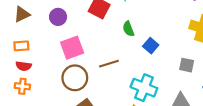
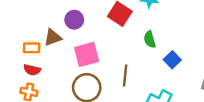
brown triangle: (22, 14) -> (53, 37), moved
brown line: (109, 64) -> (125, 75), turned -72

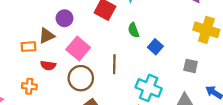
pink square: (87, 54) -> (78, 48), turned -30
red semicircle: (32, 70) -> (48, 65), moved

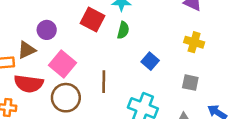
green semicircle: (134, 30) -> (123, 30), moved, turned -144
yellow cross: (206, 30) -> (194, 42), moved, size x0.7
red semicircle: (48, 65) -> (29, 84), size x1.6

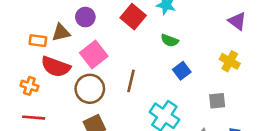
green semicircle: (123, 30) -> (170, 40), moved, turned 84
gray square: (190, 83) -> (217, 101), turned -30

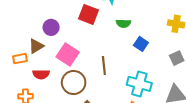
red semicircle: (56, 67) -> (41, 74), size x0.7

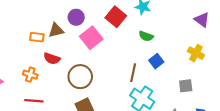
pink square: (68, 55) -> (91, 38), moved
brown line: (104, 65) -> (133, 73), moved

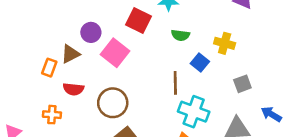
orange rectangle: (37, 37) -> (49, 68), turned -64
yellow cross: (196, 53) -> (225, 43), moved

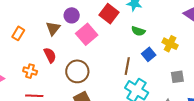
brown triangle: (70, 54) -> (53, 28), turned -35
orange rectangle: (49, 68) -> (18, 33), moved
red semicircle: (73, 89) -> (50, 55), turned -133

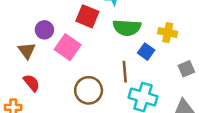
green semicircle: (138, 31) -> (127, 28), size x1.6
brown circle: (77, 71) -> (89, 90), moved

